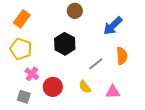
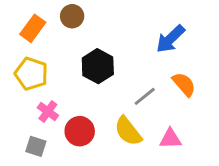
brown circle: (75, 11) -> (72, 16), moved
orange semicircle: (122, 56) -> (184, 84), turned -36
yellow semicircle: (85, 87) -> (128, 131), size x1.5

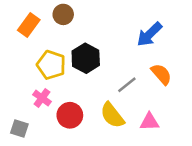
yellow pentagon: (31, 74) -> (51, 65), moved
gray square: (36, 146) -> (19, 129), moved

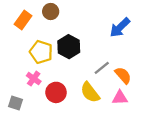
orange semicircle: (161, 74) -> (123, 75), moved

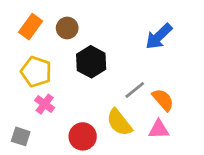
brown circle: (51, 12) -> (67, 28), moved
yellow pentagon: (41, 52) -> (36, 72), moved
red circle: (56, 92) -> (83, 136), moved

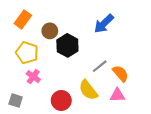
brown circle: (67, 28) -> (50, 31), moved
blue arrow: (159, 36) -> (104, 24), moved

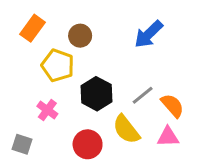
brown circle: (50, 31) -> (80, 36), moved
black hexagon: (67, 45) -> (96, 94), moved
yellow pentagon: (27, 53) -> (58, 65), moved

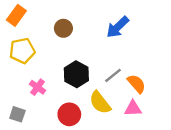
orange rectangle: (32, 28) -> (16, 15), moved
yellow pentagon: (58, 65) -> (22, 51), moved, turned -30

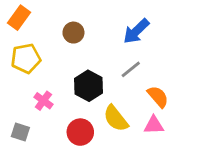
gray line: (113, 75) -> (131, 69), moved

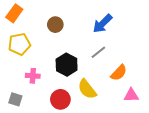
orange semicircle: (158, 97) -> (119, 73), turned 84
pink cross: (43, 101) -> (33, 76), turned -32
pink triangle: (154, 125) -> (131, 95), moved

